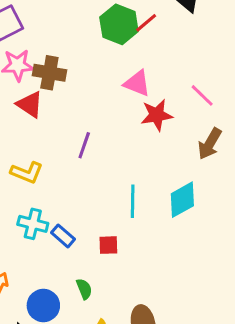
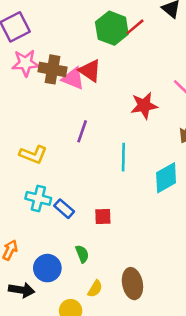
pink triangle: (137, 83) -> (73, 78), moved
red triangle: (30, 104) -> (90, 71), moved
cyan line: (133, 201) -> (123, 157), moved

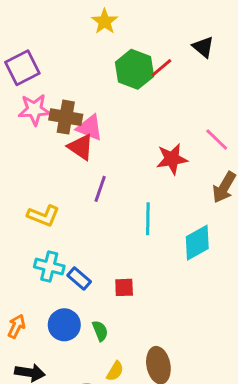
red triangle: (90, 71) -> (81, 147), moved
blue circle: (47, 268) -> (64, 325), moved

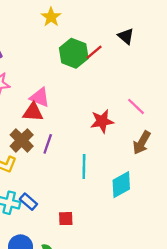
brown cross: (66, 117) -> (22, 140), moved, turned 35
red triangle: (81, 147) -> (33, 112), turned -30
blue rectangle: (79, 278) -> (28, 202), moved

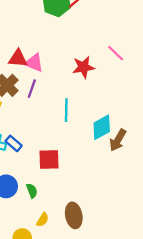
pink triangle: (40, 97) -> (34, 63), moved
brown arrow: (142, 143) -> (118, 140), moved
red square: (66, 219) -> (49, 160), size x1.5

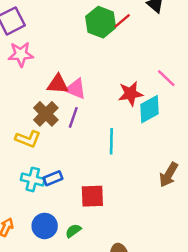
cyan diamond: (102, 127) -> (150, 109), moved
blue rectangle: (14, 143) -> (53, 178), turned -63
green semicircle: (32, 191) -> (73, 231), turned -104

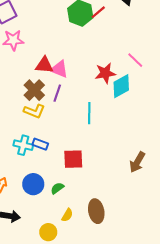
yellow L-shape: (28, 139) -> (34, 111), moved
brown arrow: (169, 175) -> (137, 162), moved
blue rectangle: (53, 178) -> (40, 144), turned 42

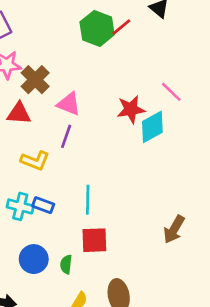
red triangle: (44, 65) -> (19, 113), moved
brown cross: (34, 90) -> (35, 80), moved
cyan line: (89, 113) -> (88, 200), moved
red square: (73, 159) -> (94, 240), moved
green semicircle: (57, 188) -> (66, 264), turned -48

